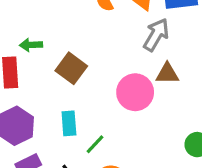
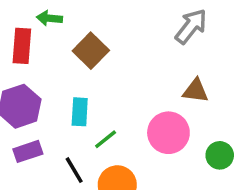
brown triangle: (167, 74) -> (196, 91), moved
pink circle: (135, 92) -> (168, 133), moved

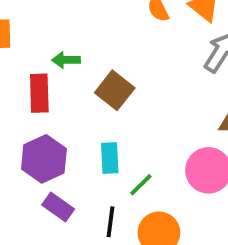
purple rectangle: (28, 151) -> (58, 207), turned 60
black line: (74, 170) -> (110, 222), turned 44

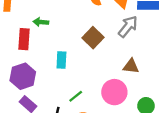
brown square: (115, 90) -> (93, 38), moved
cyan rectangle: (110, 158) -> (61, 60), moved

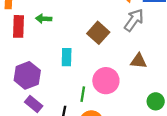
red rectangle: (24, 39) -> (18, 26), moved
pink circle: (114, 92) -> (106, 81), moved
green line: (76, 96) -> (83, 94), turned -40

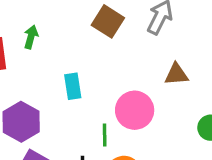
green arrow: (44, 19) -> (31, 37), turned 112
brown square: (98, 33) -> (108, 21), moved

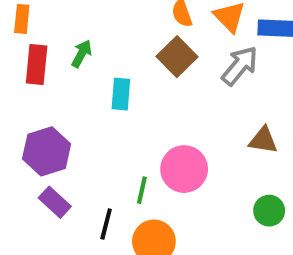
brown triangle: (176, 74) -> (263, 140), moved
cyan rectangle: (73, 86) -> (121, 94), moved

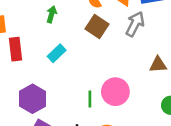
green arrow: (82, 54) -> (52, 14), moved
cyan rectangle: (121, 94) -> (57, 53), moved, turned 54
green line: (142, 190) -> (90, 99), moved

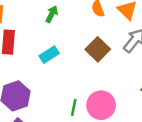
brown square: (97, 27) -> (98, 49), moved

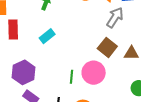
brown square: (98, 49) -> (107, 47), moved

